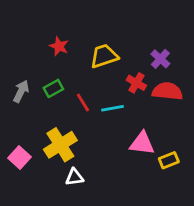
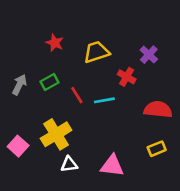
red semicircle: (167, 91) -> (158, 109), moved
pink triangle: (142, 143) -> (112, 166), moved

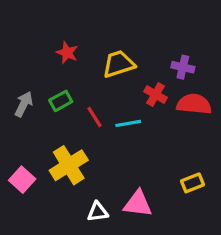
purple cross: (149, 55) -> (183, 67), turned -30
red semicircle: (158, 109) -> (194, 104), moved
white triangle: (69, 164) -> (98, 212), moved

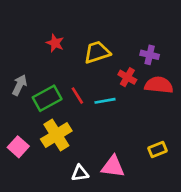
green rectangle: (61, 101) -> (47, 98), moved, size x1.5

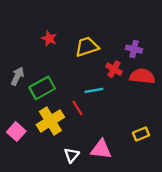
red line: (77, 96) -> (77, 108), moved
white triangle: (80, 173) -> (72, 155), turned -42

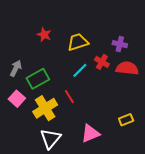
cyan line: (94, 90) -> (80, 70), moved, turned -35
pink square: (16, 132) -> (17, 99), moved
pink triangle: (101, 149) -> (90, 133), turned -30
white triangle: (72, 155) -> (50, 139), moved, size x1.5

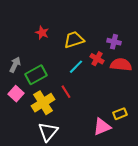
pink triangle: (90, 133) -> (102, 127), moved

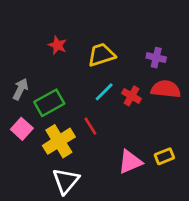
red cross: (97, 59) -> (132, 96), moved
pink triangle: (102, 127) -> (130, 162), moved

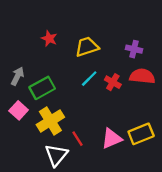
red line: (90, 126) -> (77, 139), moved
yellow rectangle: (164, 156) -> (141, 134), size x1.5

